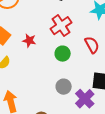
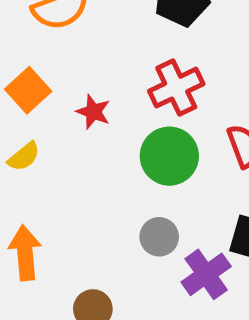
green circle: (63, 54) -> (169, 156), size x1.5

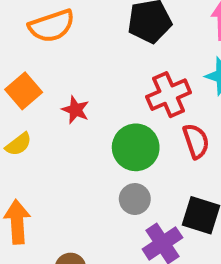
red cross: (176, 88) -> (169, 95), moved
gray circle: (159, 237) -> (135, 199), moved

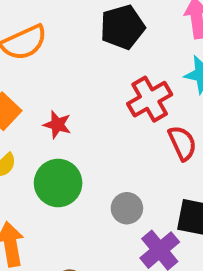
green circle: (136, 147) -> (58, 183), moved

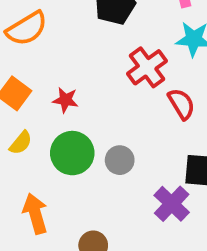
gray circle: (127, 208) -> (120, 160), moved

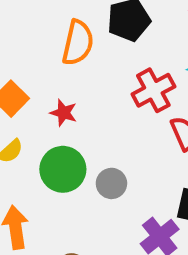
orange semicircle: (27, 29) -> (78, 43), moved, turned -54

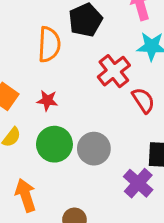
gray circle: (111, 183) -> (94, 149), size x1.4

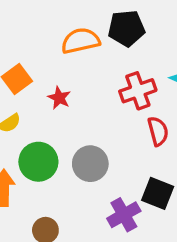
orange semicircle: (49, 44) -> (81, 41), turned -124
green circle: (54, 144) -> (38, 162), moved

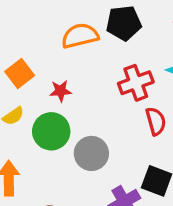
red star: (59, 98) -> (60, 91), turned -30
green circle: (38, 162) -> (51, 131), moved

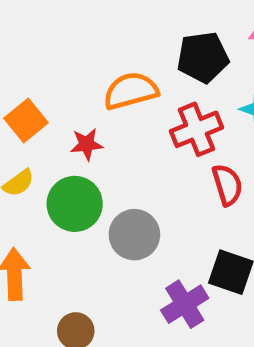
black pentagon: (124, 23) -> (203, 57), moved
orange semicircle: (80, 36) -> (131, 91), moved

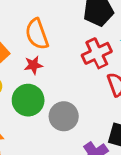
orange semicircle: (131, 91) -> (37, 34), moved, turned -92

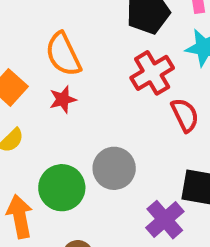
green circle: (28, 100) -> (62, 188), moved

